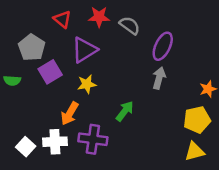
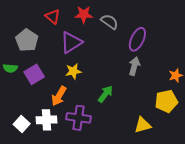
purple square: (50, 72) -> (34, 74), moved
yellow triangle: (195, 151) -> (143, 125), moved

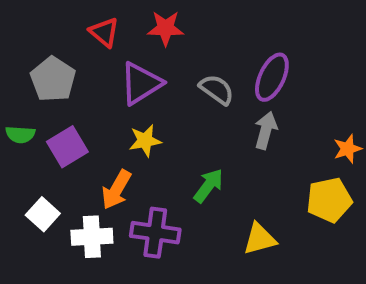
gray semicircle: (110, 22) -> (217, 89), moved
white square: (22, 124) -> (43, 214), moved
yellow triangle: (143, 125) -> (260, 239), moved

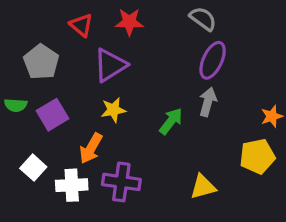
gray semicircle: (217, 89) -> (203, 19), moved
green arrow: (208, 186) -> (171, 121), moved

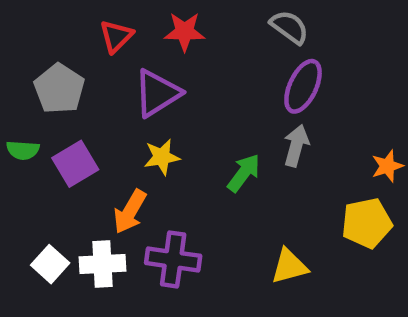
red triangle: (81, 25) -> (116, 36), turned 35
white square: (33, 168) -> (50, 264), moved

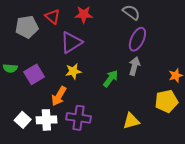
red triangle: (116, 36) -> (53, 16), turned -35
gray pentagon: (59, 89) -> (27, 27), moved, turned 30

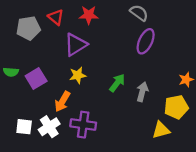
gray arrow: (134, 66) -> (142, 92), moved
white square: (23, 120) -> (24, 127), turned -35
white cross: (46, 120) -> (49, 127), turned -30
yellow triangle: (131, 121) -> (161, 130), moved

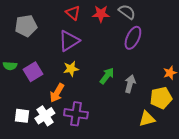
red star: (89, 15) -> (101, 14), moved
red triangle: (56, 17) -> (73, 13), moved

